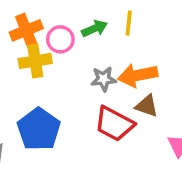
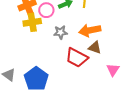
gray star: (104, 79) -> (60, 32), moved
blue pentagon: (39, 129) -> (36, 79), moved

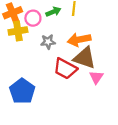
brown triangle: (95, 47) -> (85, 58), size x1.6
pink triangle: (113, 70) -> (96, 77), moved

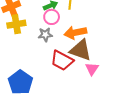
pink circle: (33, 18) -> (52, 17), moved

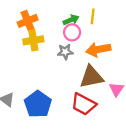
brown triangle: (81, 50) -> (91, 77), moved, turned -30
red trapezoid: (62, 60) -> (83, 104), moved

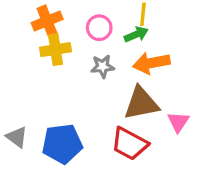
green arrow: (71, 20) -> (136, 34), moved
pink circle: (72, 32) -> (99, 28), moved
blue pentagon: (38, 104) -> (62, 144), turned 30

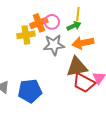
orange cross: (47, 21) -> (39, 23), moved
gray star: (103, 66) -> (54, 45), size x1.5
red trapezoid: (129, 144) -> (84, 83), moved

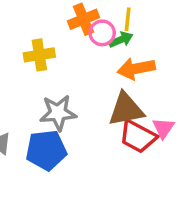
pink circle: (52, 22) -> (102, 33), moved
orange cross: (39, 23) -> (83, 19), moved
gray star: (54, 45) -> (58, 113), moved

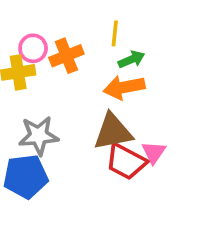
orange cross: (83, 19) -> (66, 56), moved
pink circle: (102, 33) -> (33, 48), moved
green arrow: (121, 40) -> (131, 59), moved

